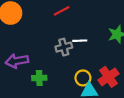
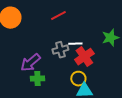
purple arrow: (17, 61) -> (30, 63), moved, turned -30
red cross: (108, 77) -> (84, 57), moved

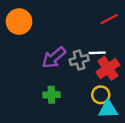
red line: (58, 16) -> (109, 19), moved
purple arrow: (30, 63) -> (54, 58), moved

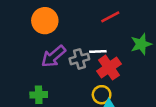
orange circle: (19, 22) -> (45, 21), moved
green cross: (51, 95) -> (39, 95), moved

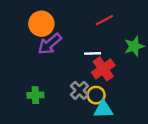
purple arrow: (53, 56) -> (50, 44), moved
gray cross: (79, 59) -> (79, 90), moved, turned -30

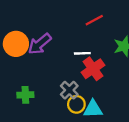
orange circle: (41, 24) -> (16, 44), moved
yellow circle: (96, 95) -> (76, 104), moved

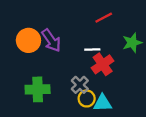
purple arrow: (40, 44) -> (51, 40), turned -85
green cross: (25, 95) -> (38, 89), size x1.5

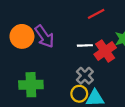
red cross: (103, 64) -> (105, 51), moved
gray cross: (80, 85) -> (85, 76), moved

